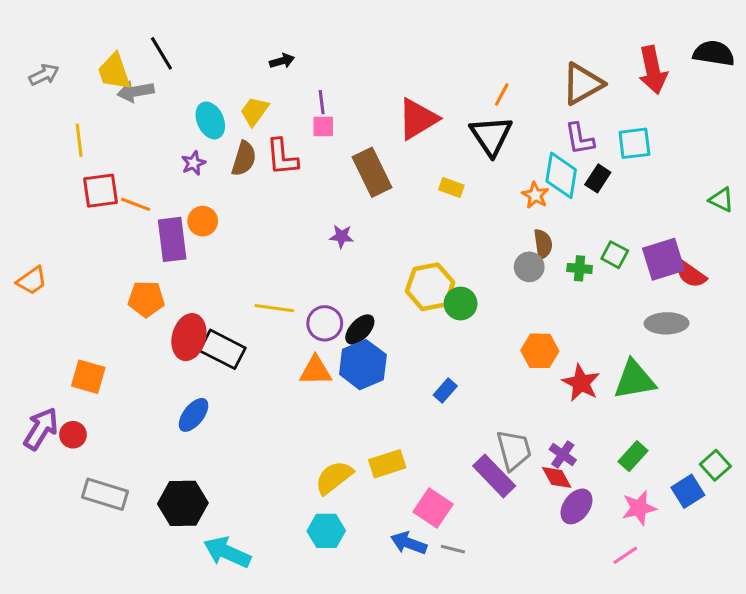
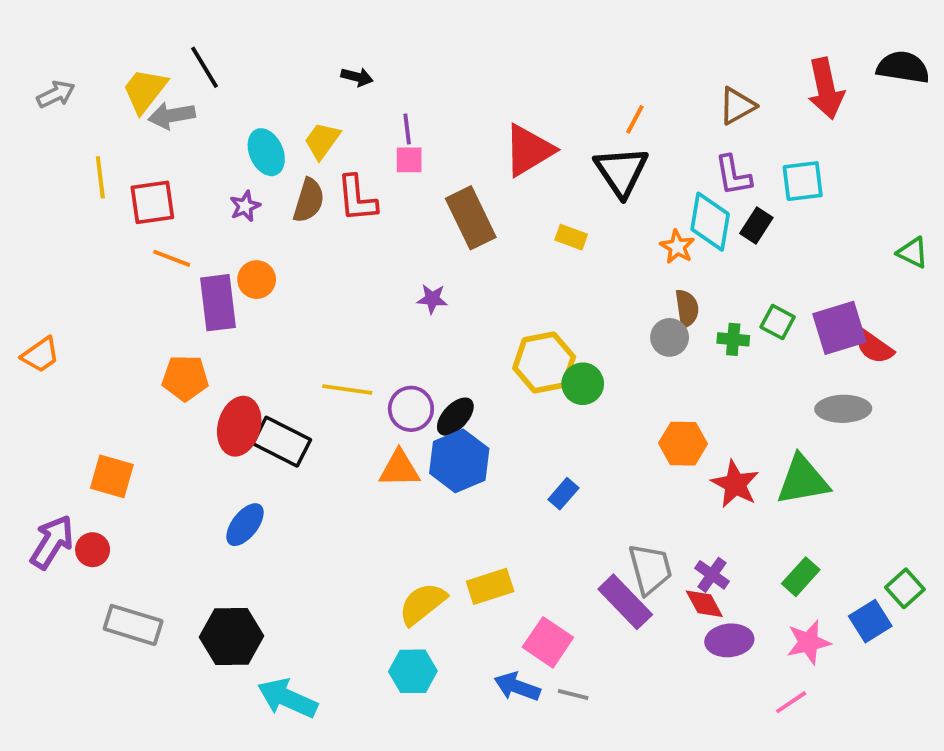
black arrow: (282, 61) -> (357, 77), turned 30
yellow trapezoid: (114, 72) -> (145, 90), turned 57
brown triangle: (583, 84) -> (737, 106), size x0.7
red square: (100, 191) -> (152, 202), moved
purple ellipse: (576, 506) -> (729, 640), turned 48

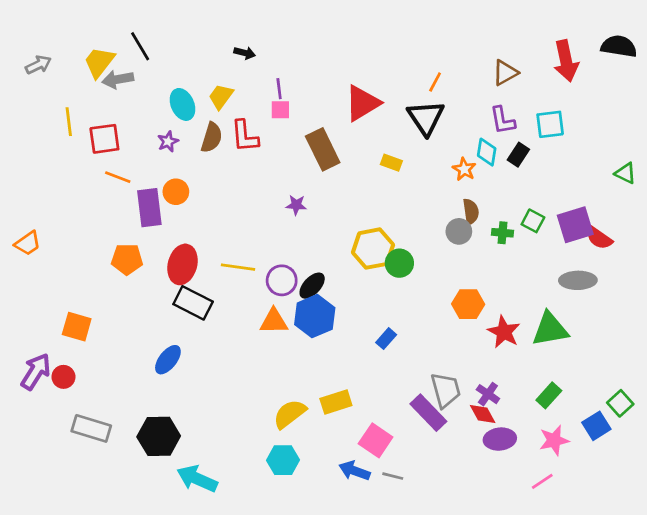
cyan diamond: (710, 222) -> (487, 152), size x0.7
red ellipse: (239, 426) -> (182, 264), moved

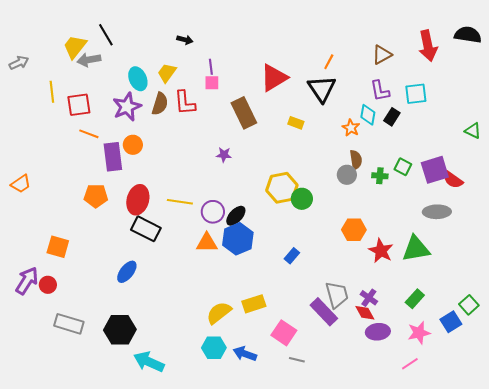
gray arrow: (38, 65) -> (19, 63), moved
purple star: (168, 141) -> (127, 107), size x1.8
blue arrow: (354, 471) -> (245, 354), moved

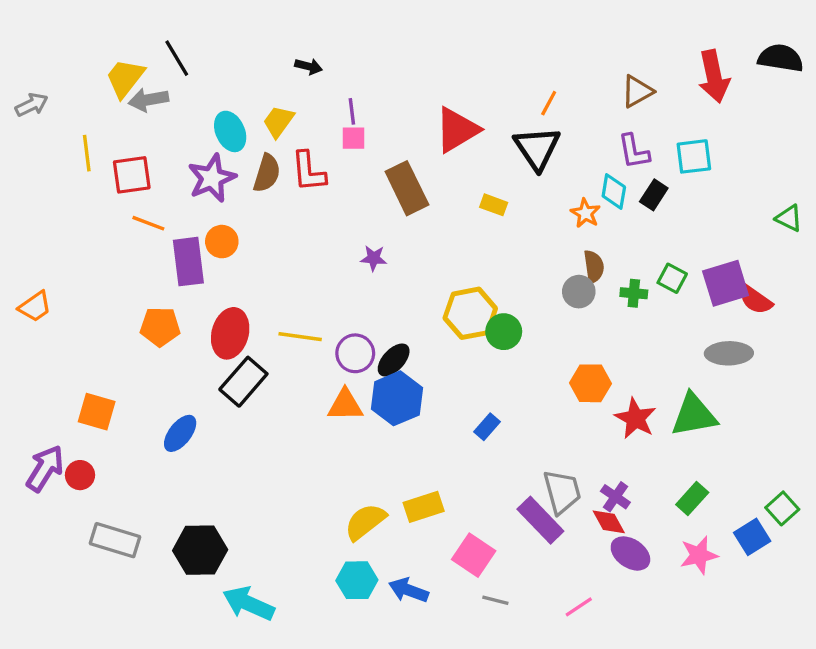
black rectangle: (146, 229) -> (243, 382), turned -76
blue ellipse: (127, 272) -> (180, 433), moved
purple ellipse: (378, 332) -> (630, 553), turned 40
pink line: (410, 364) -> (579, 607), moved

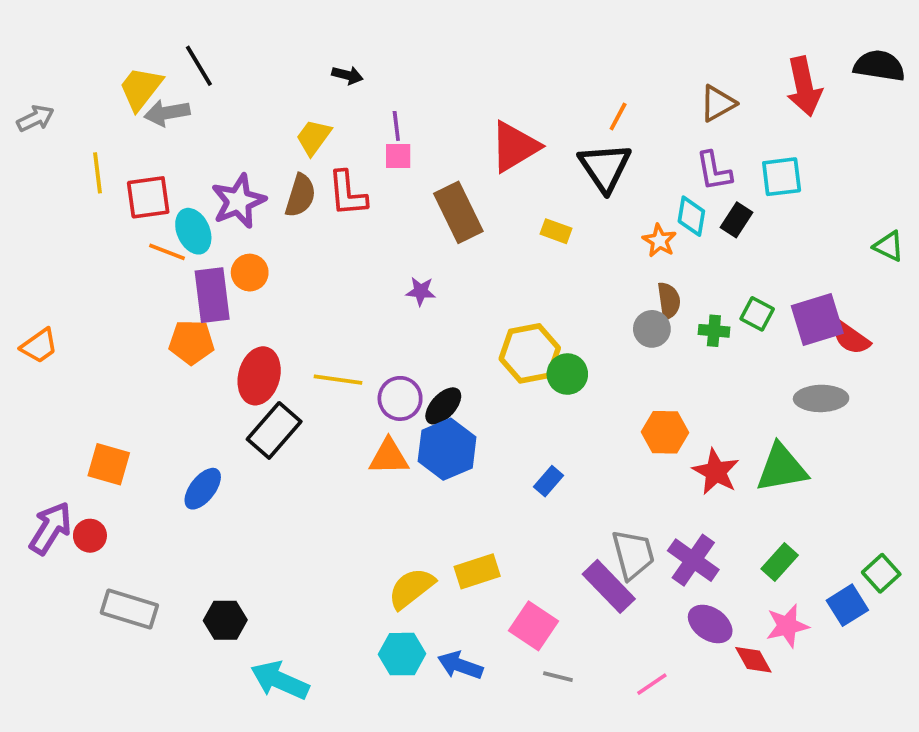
cyan ellipse: (230, 131) -> (193, 231), moved
orange pentagon: (160, 327) -> (191, 342), moved
purple cross: (615, 497) -> (693, 560), size x1.5
red diamond: (609, 522) -> (753, 660), moved
black hexagon: (200, 550) -> (225, 620), size x0.7

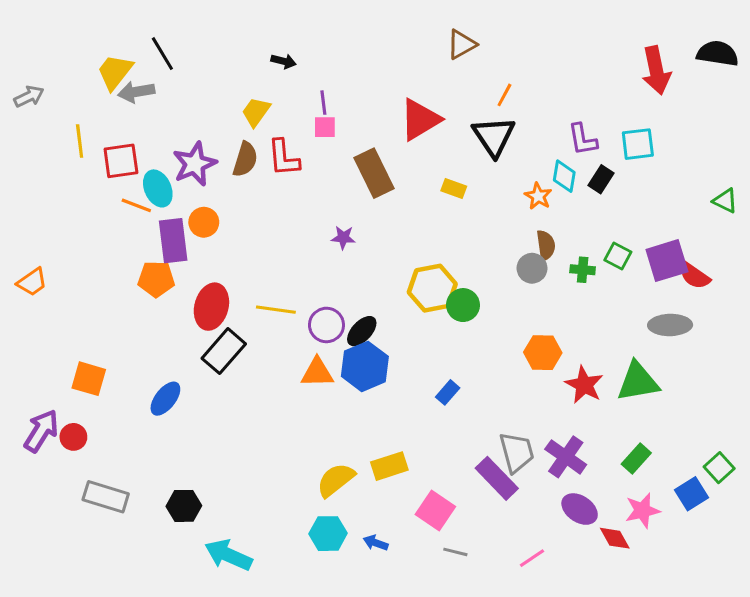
brown triangle: (718, 103) -> (461, 44), moved
blue arrow: (460, 665) -> (376, 543), size x0.7

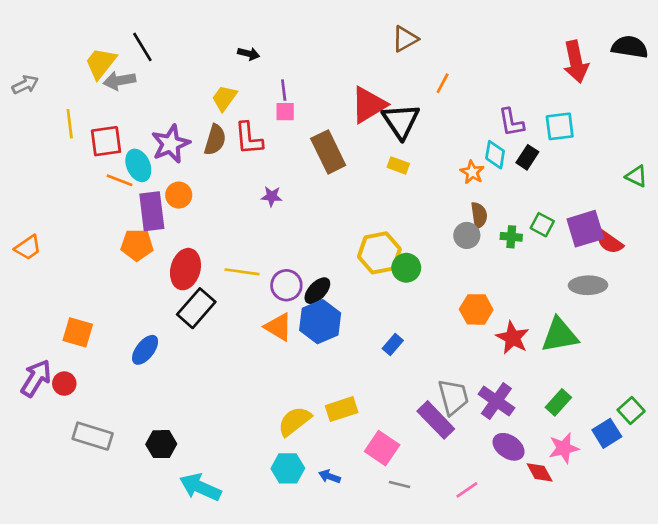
black triangle: (494, 136) -> (401, 121), moved
purple star: (343, 238) -> (272, 196), moved
orange triangle: (317, 373) -> (278, 327), turned 32

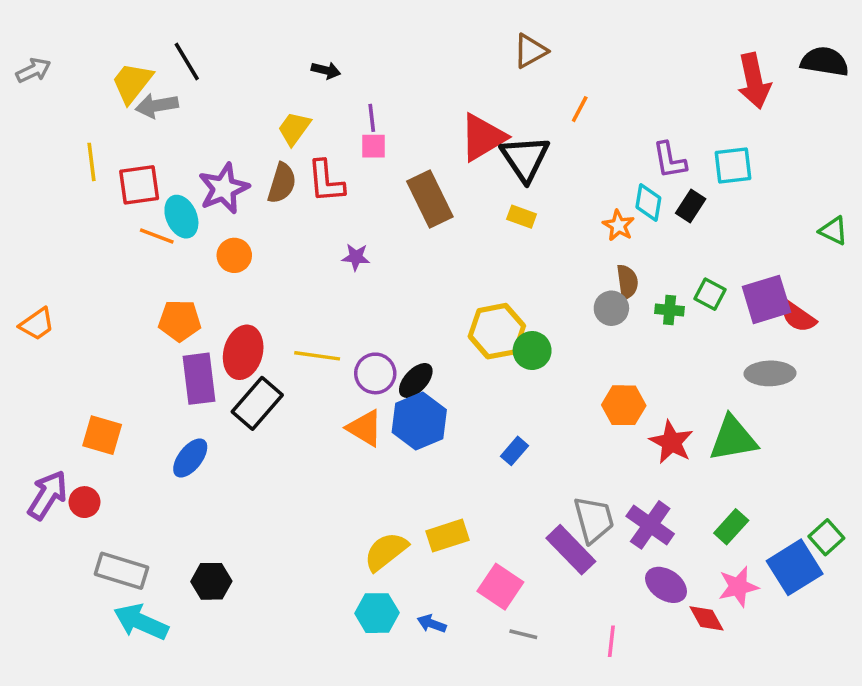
gray arrow: (25, 85) -> (33, 70), moved
purple rectangle: (152, 211) -> (199, 379), moved
blue square: (607, 433) -> (795, 567), size x1.4
cyan arrow: (200, 487) -> (141, 622), moved
pink line: (467, 490) -> (611, 641), turned -50

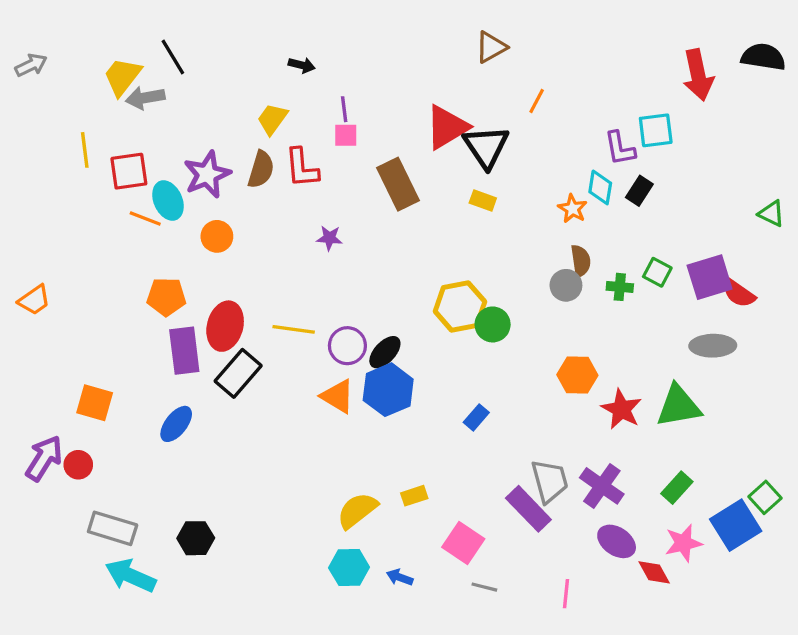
cyan square: (733, 165) -> (656, 130), moved
yellow rectangle: (448, 536) -> (414, 496), size x0.7

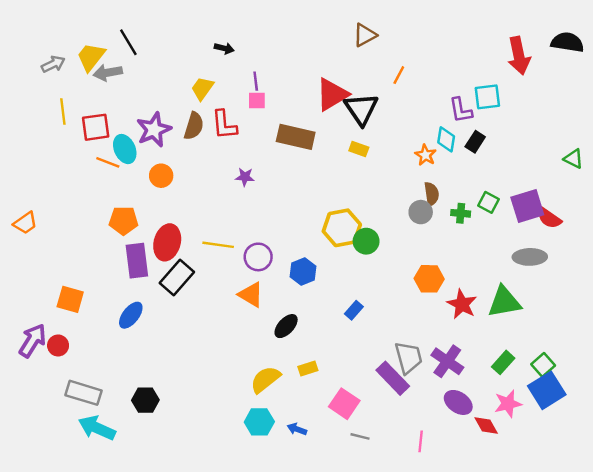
gray arrow: (31, 65) -> (53, 64), moved
brown rectangle: (398, 184) -> (296, 137), turned -51
black ellipse: (385, 352) -> (286, 326), moved
blue hexagon: (388, 390) -> (303, 271), moved, size x0.7
green square: (765, 497) -> (543, 365), moved

